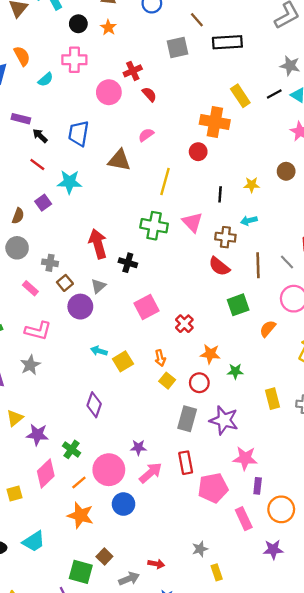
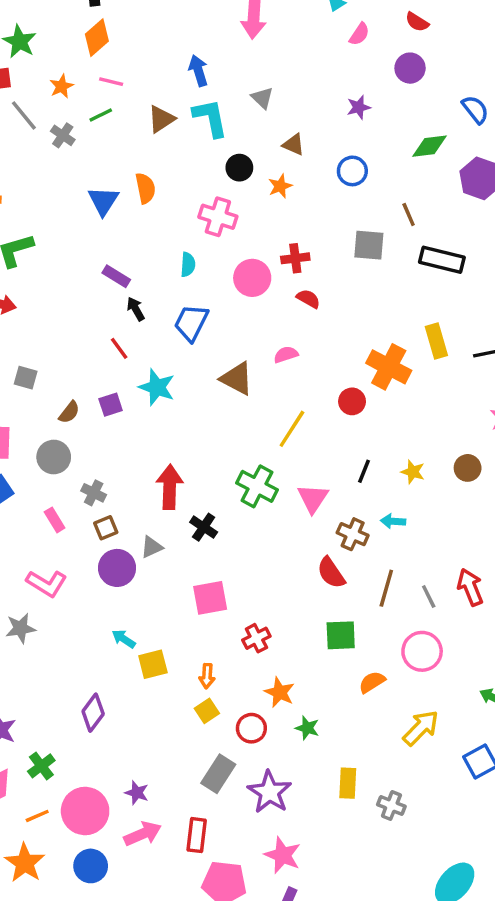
cyan semicircle: (46, 80) -> (188, 265), moved, turned -63
red semicircle: (149, 94) -> (308, 299), turned -35

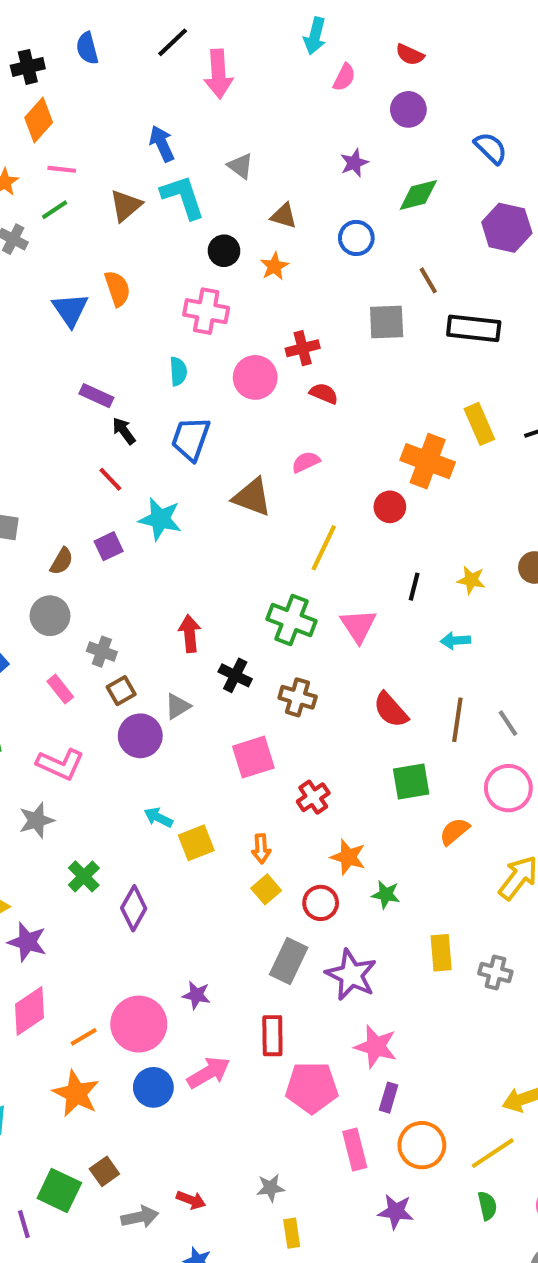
green diamond: (429, 146) -> (418, 195), moved
red arrow: (170, 487) -> (190, 634), size x0.7
brown cross: (353, 534) -> (298, 697), moved
green cross: (41, 766) -> (84, 876), moved
pink arrow: (143, 834) -> (209, 1073), moved

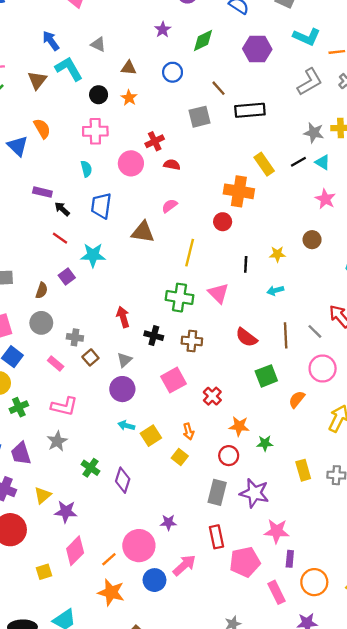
purple circle: (140, 736) -> (122, 389), moved
yellow square: (266, 889) -> (180, 457), moved

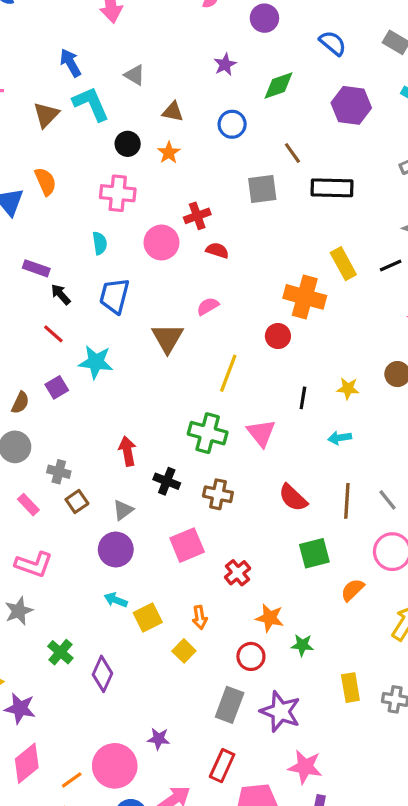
brown triangle: (143, 232) -> (167, 338), turned 45
red rectangle: (216, 537) -> (222, 766), turned 30

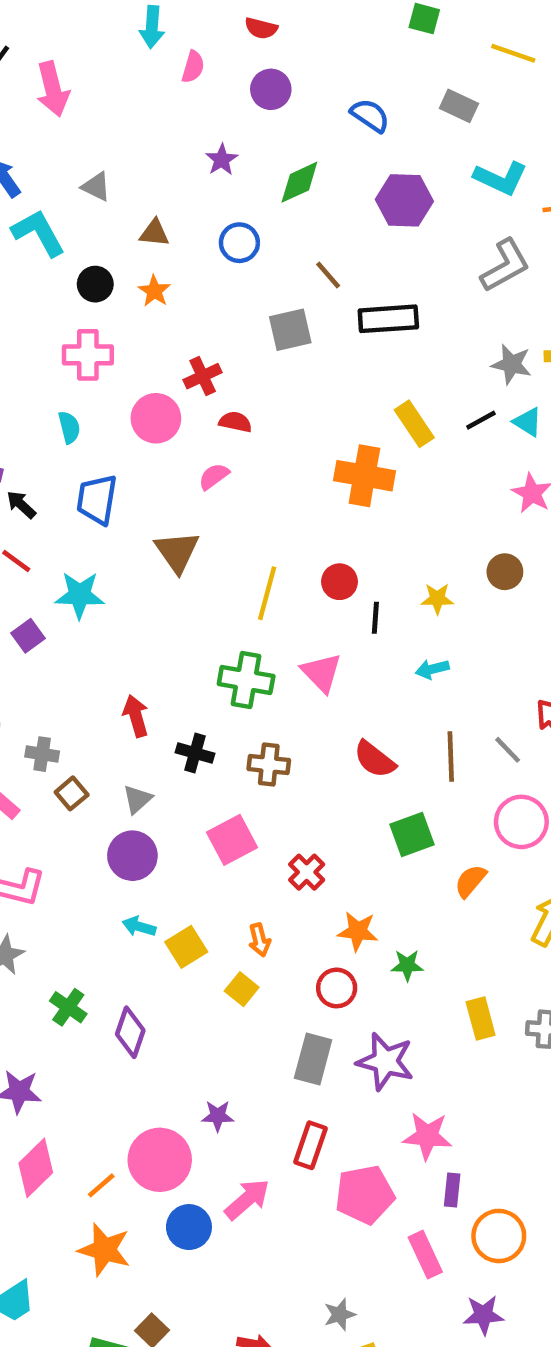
pink semicircle: (208, 306) -> (214, 476), moved
red circle: (278, 336) -> (340, 582), moved

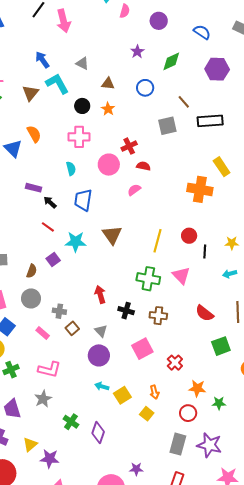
brown triangle: (177, 552) -> (112, 235), moved
gray triangle: (137, 799) -> (101, 331), turned -32

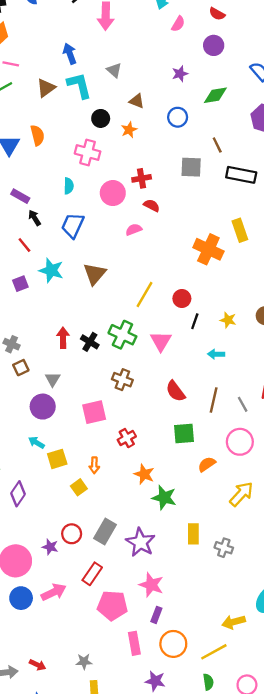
black cross: (126, 311) -> (90, 342), moved
green star: (219, 403) -> (164, 498), size x1.5
red circle: (188, 413) -> (72, 534), moved

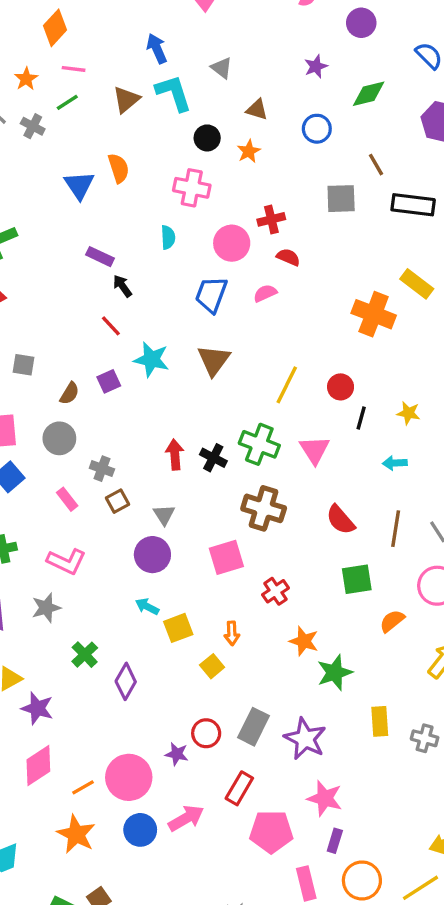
blue trapezoid: (73, 225) -> (211, 295), moved
yellow rectangle: (240, 230) -> (417, 284), turned -30
brown cross: (122, 380) -> (264, 508), size x1.4
green star: (164, 498) -> (335, 673), turned -30

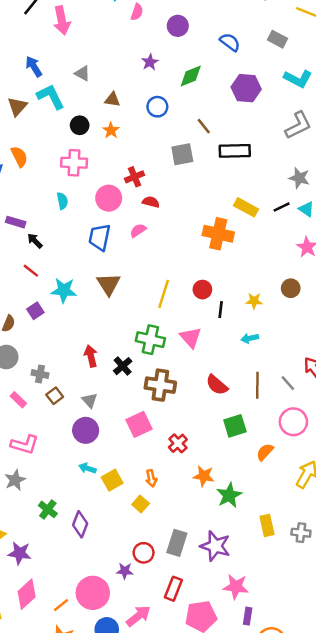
black cross: (213, 458) -> (123, 366), moved, turned 30

